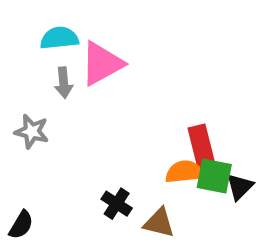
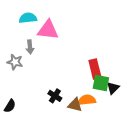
pink triangle: (102, 64) -> (48, 30), turned 35
gray arrow: (64, 83) -> (30, 47), moved
orange semicircle: (185, 172) -> (87, 100), moved

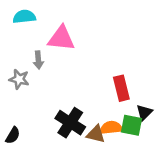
cyan semicircle: (28, 18) -> (24, 17), moved
green square: (101, 83) -> (132, 125), moved
black cross: (55, 96) -> (70, 123), size x1.6

